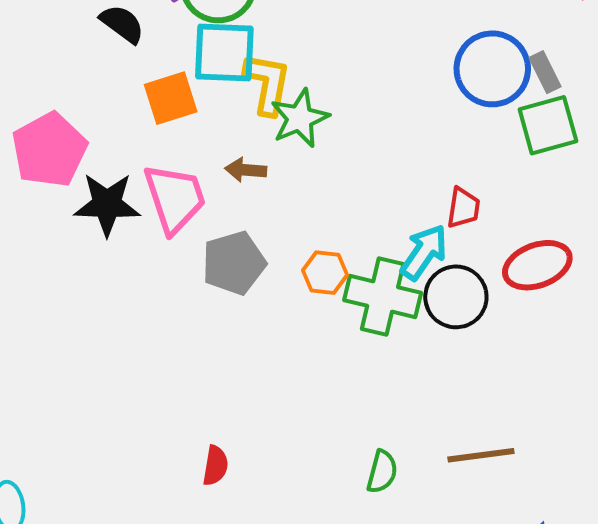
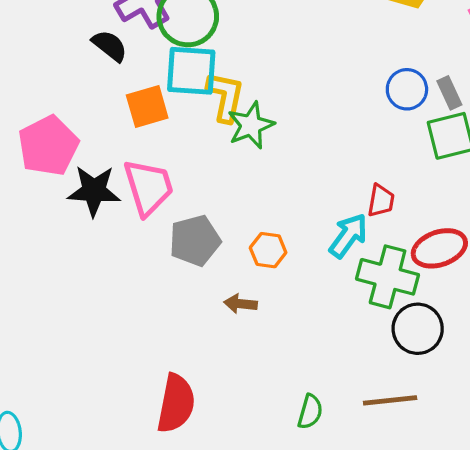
blue circle: (492, 69) -> (407, 89), size x0.7
brown arrow: (246, 170) -> (240, 304), moved
green cross: (383, 296) -> (388, 277), moved
black circle: (456, 297) -> (418, 329), moved
red semicircle: (215, 466) -> (176, 403), size x1.8

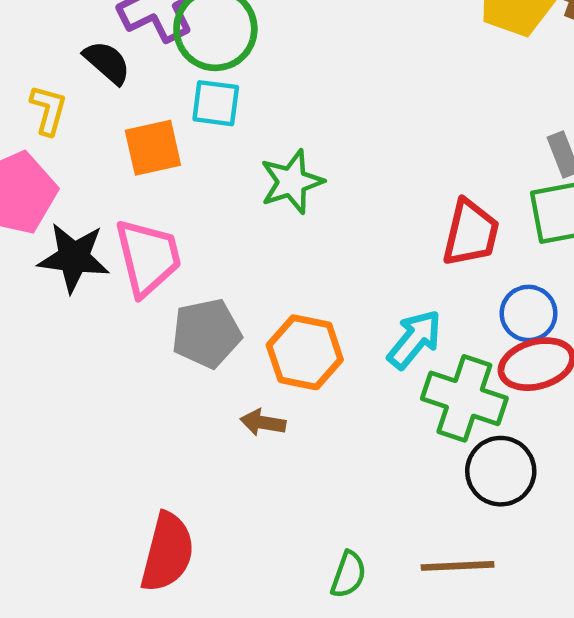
cyan square: (191, 71) -> (216, 103), size x0.7
blue circle: (407, 89) -> (529, 313), moved
yellow L-shape: (225, 97) -> (48, 110), moved, size x0.7
red trapezoid: (381, 201) -> (471, 233), moved, size x1.5
orange hexagon: (268, 250) -> (305, 352), size x1.5

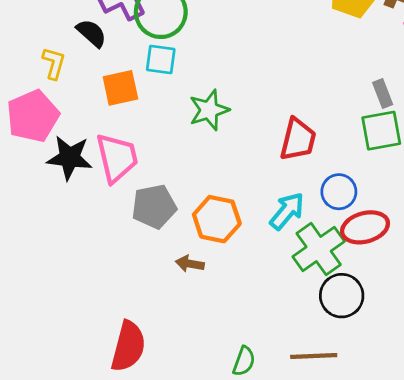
red trapezoid: (471, 233) -> (298, 139), moved
blue circle: (529, 313) -> (339, 192), moved
green cross: (464, 398) -> (319, 249), turned 36

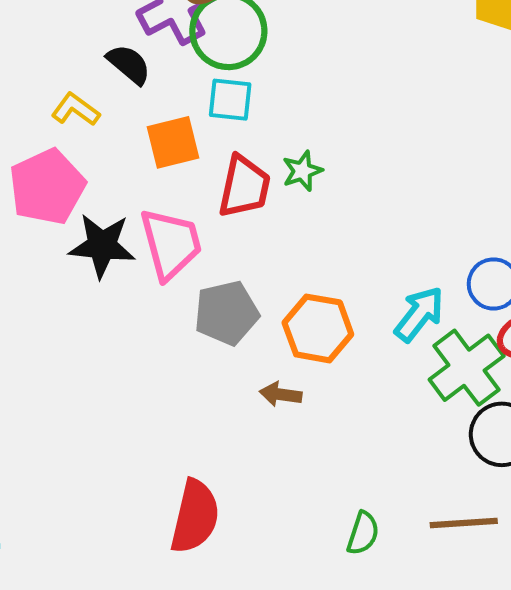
yellow L-shape: (54, 63) -> (75, 109), turned -68
green star: (209, 110) -> (302, 171), size x0.7
red trapezoid: (298, 139) -> (244, 187), moved

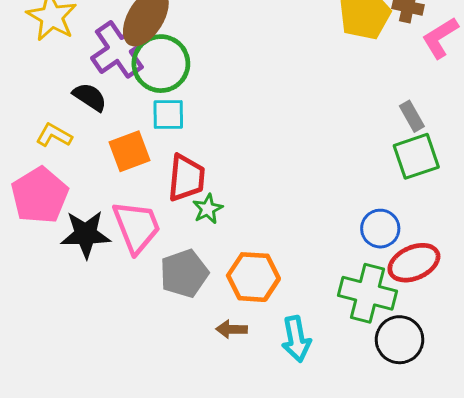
green star: (302, 171) -> (208, 209), moved
cyan arrow: (419, 314) -> (296, 339), moved, turned 138
green cross: (467, 368) -> (367, 293), turned -32

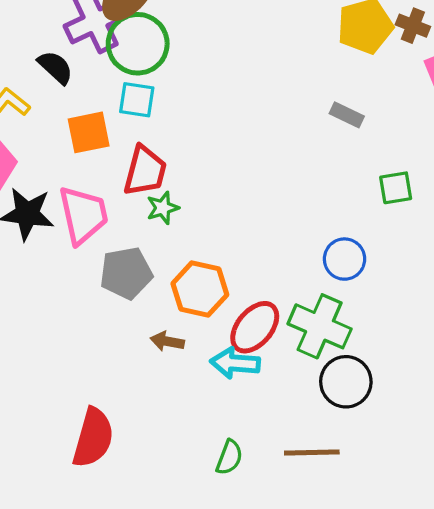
gray rectangle: (412, 116) -> (347, 115), moved, turned -44
green square: (416, 156) -> (396, 188), size x0.7
red ellipse: (414, 263) -> (255, 327), moved, turned -36
cyan arrow: (296, 339) -> (235, 363), turned 96

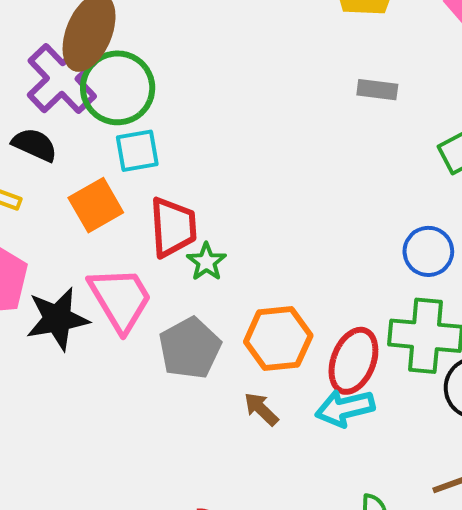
brown arrow: (167, 341) -> (261, 409), turned 52

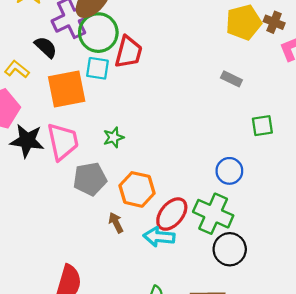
orange square: (96, 205) -> (67, 89), size x1.4
red trapezoid: (173, 227) -> (129, 52), moved

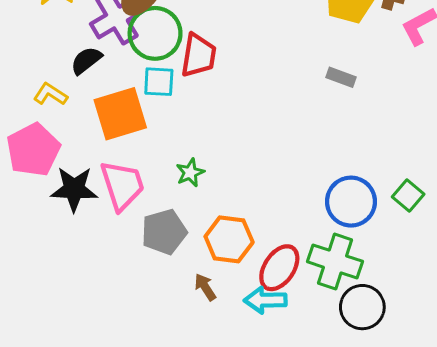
black semicircle: (46, 47) -> (86, 60), turned -75
green square: (262, 126) -> (408, 195), moved, turned -35
blue circle: (229, 171) -> (351, 202), size x1.4

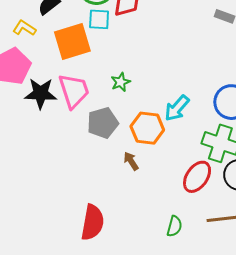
red ellipse: (279, 268) -> (197, 177), moved
cyan arrow: (265, 300) -> (177, 108), moved, turned -48

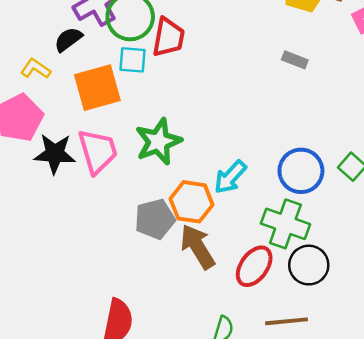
green star: (121, 82) -> (158, 142), size x1.8
gray pentagon: (103, 123) -> (155, 219), moved
brown arrow: (131, 161) -> (198, 247), moved, size x1.8

